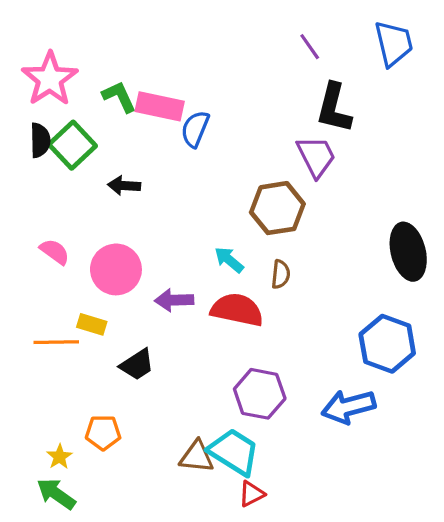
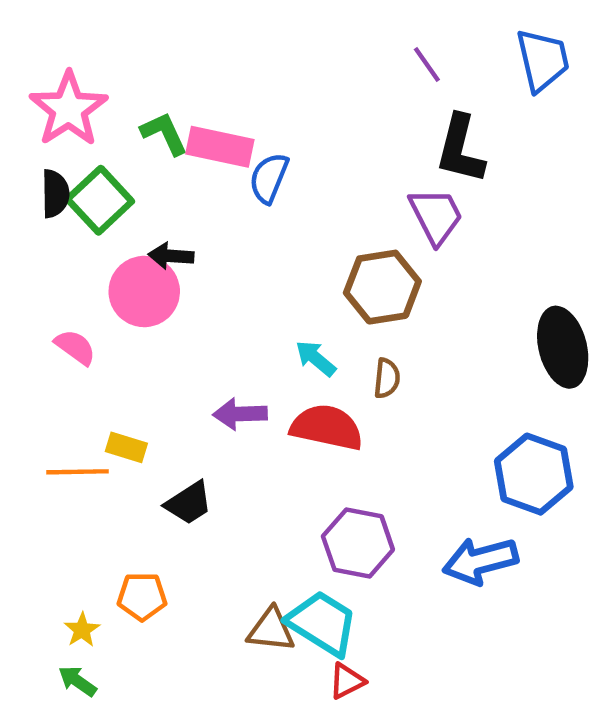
pink circle: (116, 269) -> (144, 292), moved
green arrow: (56, 494) -> (77, 681), size x0.7

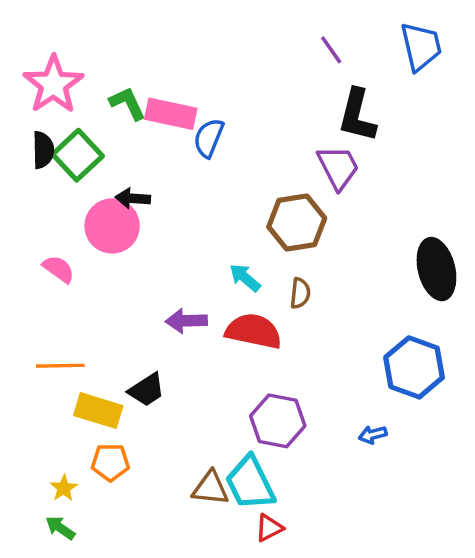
yellow rectangle: (126, 447) -> (98, 411), moved, size x1.5
blue arrow: (480, 561) -> (373, 435), size x0.5
cyan trapezoid: (322, 623) -> (250, 483), turned -148

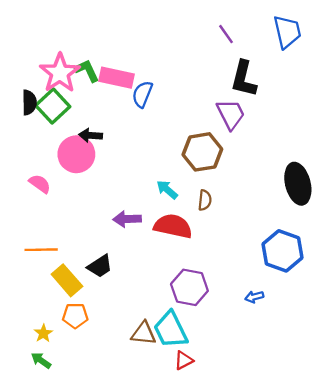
pink star: (53, 84) -> (60, 73), moved
yellow rectangle: (98, 411) -> (67, 280), turned 32

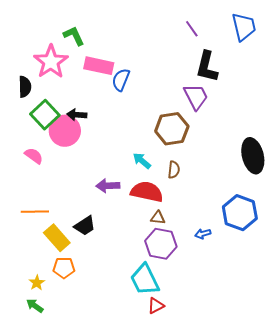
green L-shape: (87, 71) -> (74, 36), moved
green square: (53, 106) -> (45, 115), moved
blue arrow: (254, 297) -> (203, 234), moved
brown triangle: (144, 333) -> (158, 218), moved, size x0.7

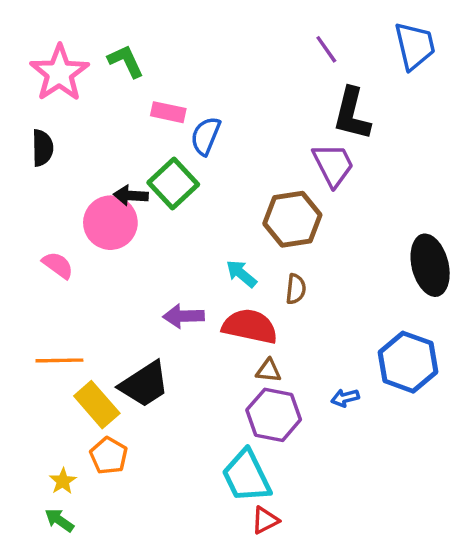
pink star: (51, 62) -> (59, 73), moved
pink rectangle: (99, 66) -> (168, 112), size x0.7
green square: (45, 115) -> (173, 184), moved
black trapezoid: (85, 226) -> (144, 384), size x1.4
orange pentagon: (64, 268) -> (109, 456), turned 30

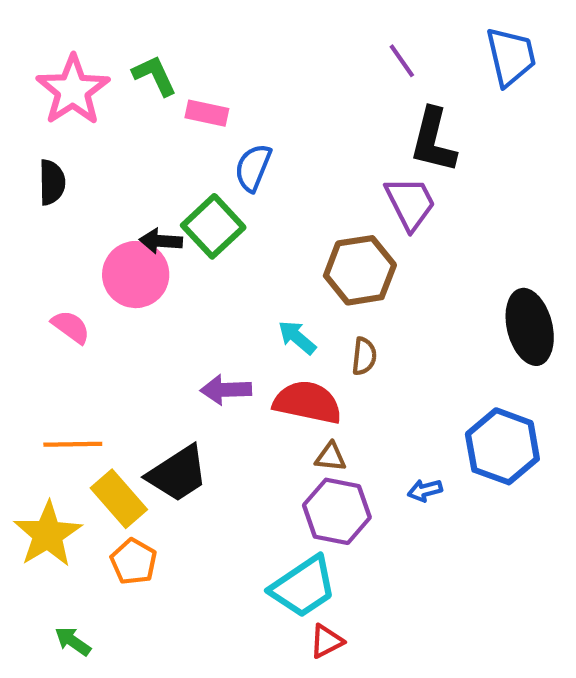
pink rectangle: (168, 112) -> (207, 113), moved
cyan trapezoid: (246, 476) -> (303, 587), turned -98
yellow star: (63, 481) -> (48, 534), moved, size x2.0

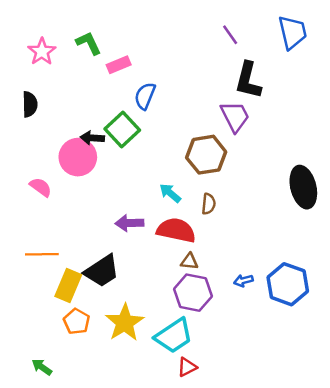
pink star: (73, 90) -> (42, 52), size x0.7
pink rectangle: (207, 113) -> (119, 65), turned -35
blue hexagon: (502, 446) -> (288, 284), moved
yellow rectangle: (119, 499) -> (68, 285), turned 64
yellow star: (48, 534) -> (125, 323), moved

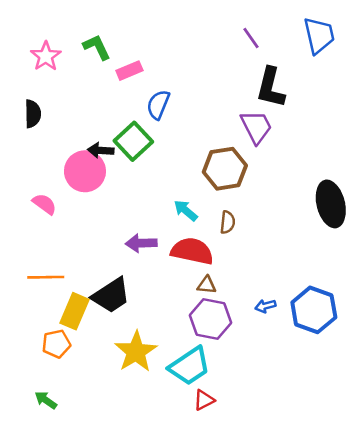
orange pentagon: (77, 321) -> (56, 344), moved, turned 30

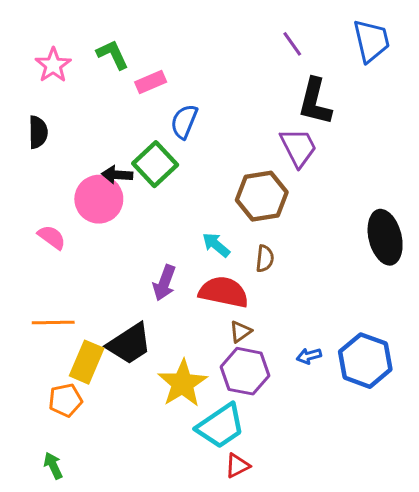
purple arrow: (141, 243) -> (164, 283), turned -68
brown triangle: (207, 285) -> (240, 332), turned -42
yellow star: (136, 352) -> (183, 383), moved
green arrow: (46, 400) -> (53, 466), turned 30

